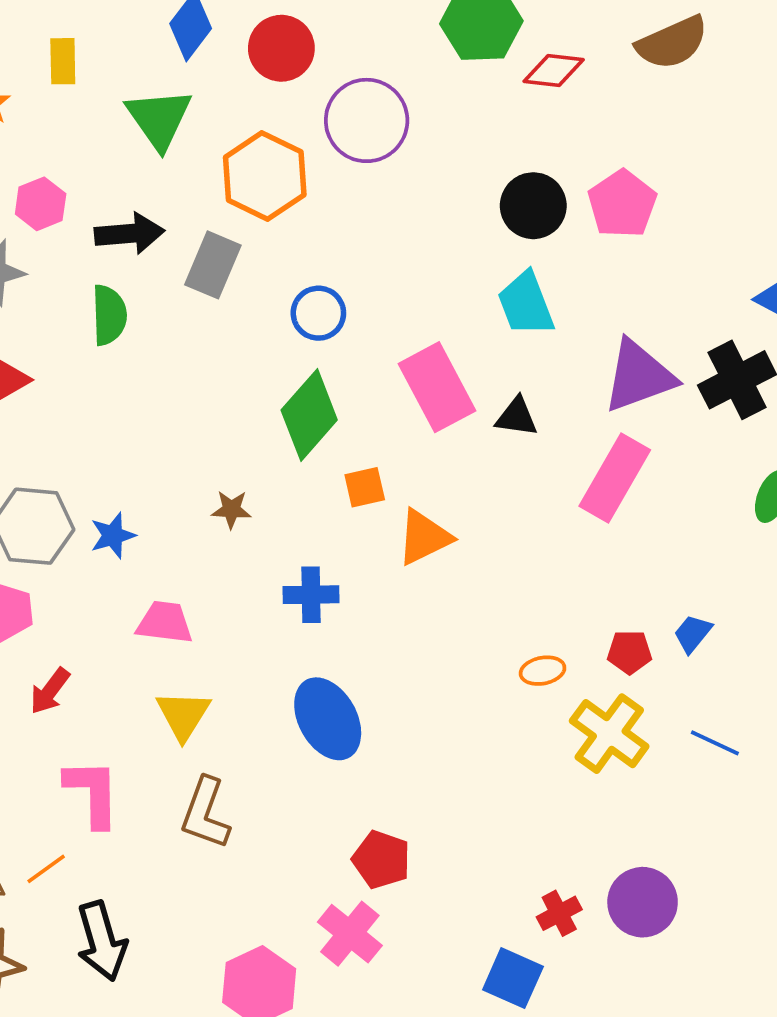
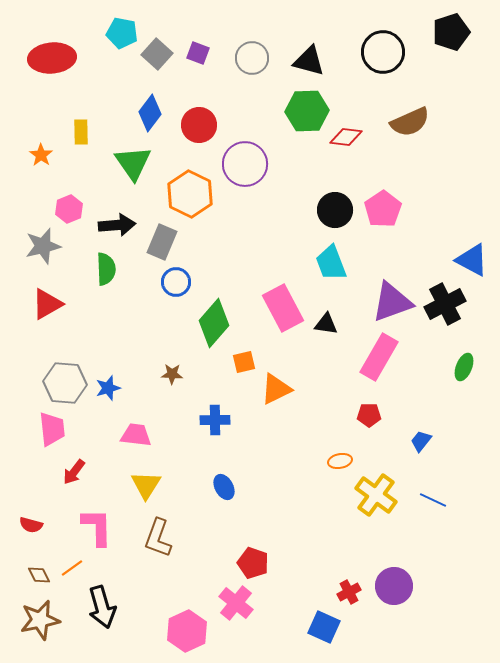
blue circle: (318, 313) -> (176, 282), moved
red pentagon: (630, 652) -> (369, 415), moved
blue ellipse: (328, 719) -> (224, 487), size x0.6

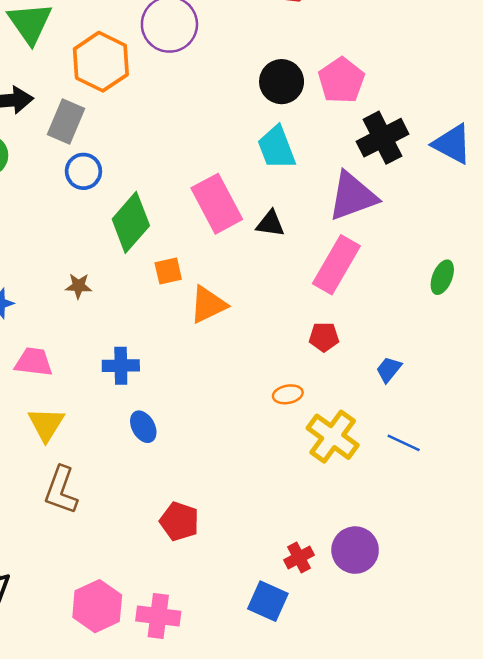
black cross: (445, 304) -> (382, 138), moved
blue cross: (215, 420) -> (121, 366), moved
pink cross: (236, 603) -> (158, 616), moved, turned -32

